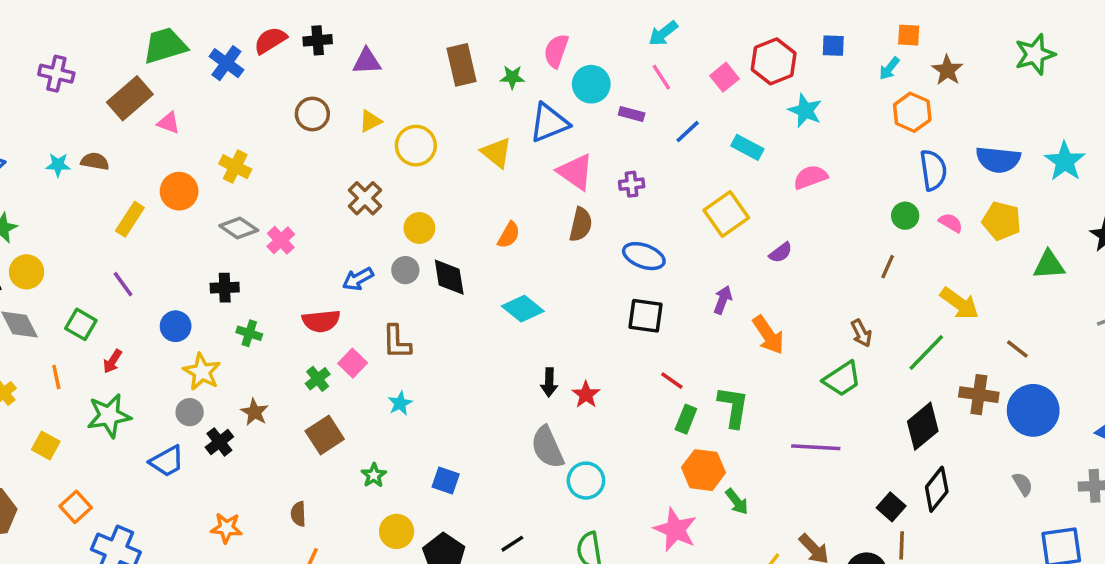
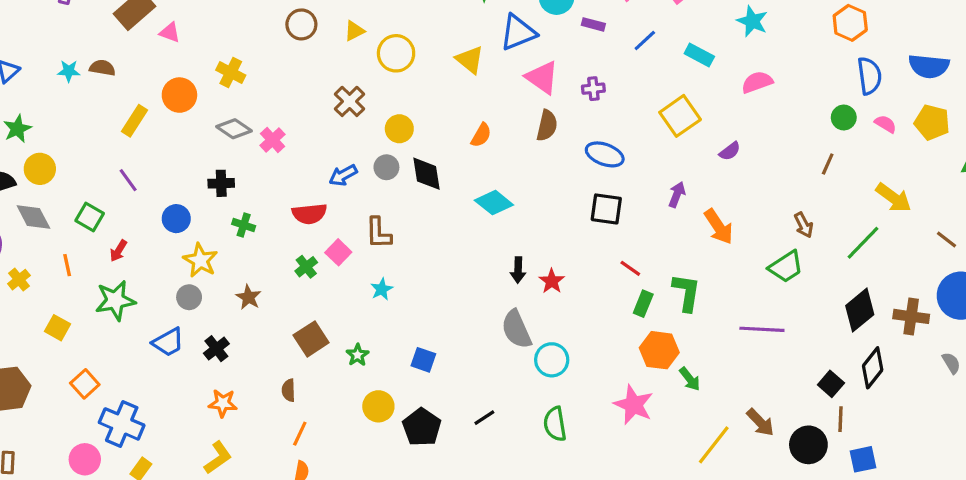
brown cross: (979, 395) -> (911, 316), moved
brown square: (325, 435) -> (311, 339), moved
black cross: (219, 442) -> (216, 349), moved

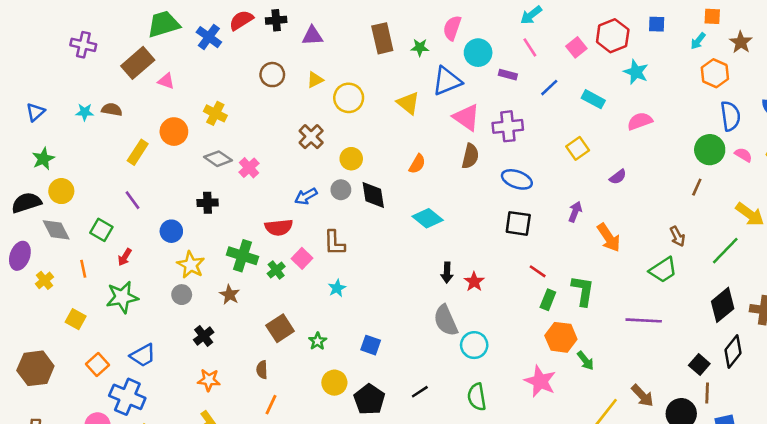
purple cross: (593, 89) -> (508, 126), size x1.6
yellow square: (680, 116) -> (578, 148), size x0.7
green circle: (844, 118) -> (710, 150), size x1.5
green cross: (244, 225) -> (243, 256), moved, size x1.6
blue trapezoid: (168, 342) -> (143, 355), moved

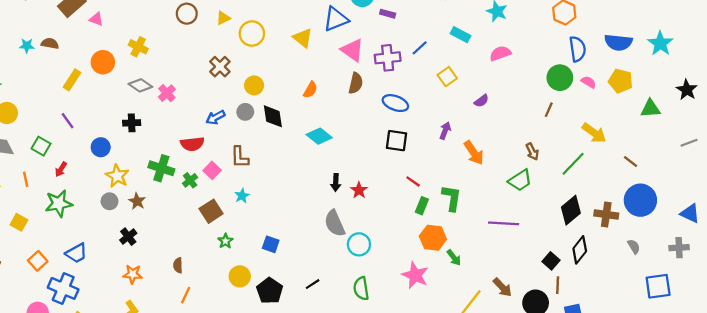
blue line: (549, 88) -> (420, 48), moved
brown star: (230, 295) -> (137, 201), moved
brown square: (280, 328) -> (211, 211), moved

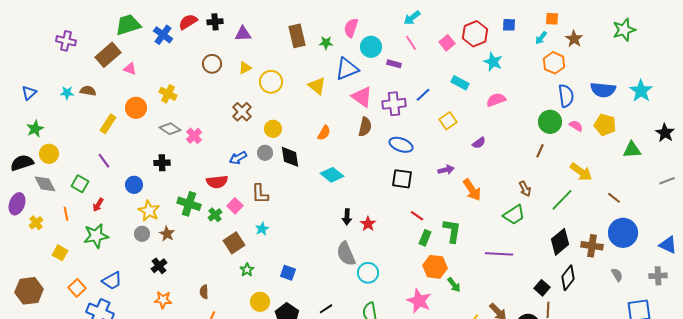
purple arrow: (445, 131) -> (446, 170), turned 56

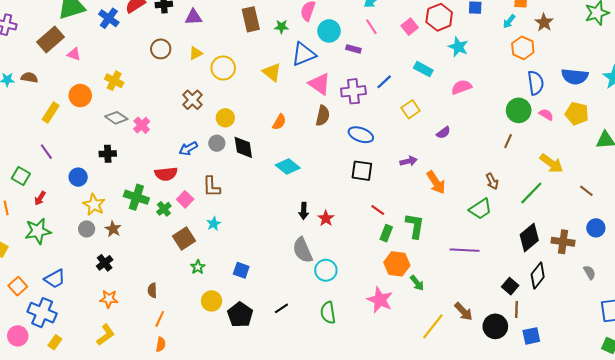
blue circle: (623, 233) -> (596, 228), size x0.6

